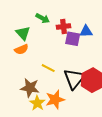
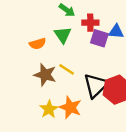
green triangle: (23, 33) -> (63, 35), moved
brown star: (30, 88) -> (45, 75), moved
orange star: (55, 100) -> (70, 107), turned 30

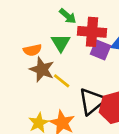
red cross: (90, 23) -> (92, 32), size x1.5
brown star: (45, 75) -> (42, 69), moved

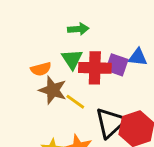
green arrow: (68, 16) -> (78, 29), turned -42
red cross: (92, 32) -> (95, 68), moved

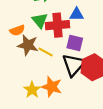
blue triangle: (138, 57) -> (77, 14), moved
purple square: (117, 65) -> (75, 43), moved

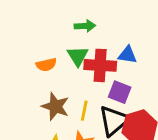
brown star: (28, 45) -> (55, 106), moved
yellow line: (46, 52) -> (84, 111), moved, turned 64

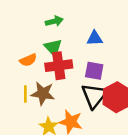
red cross: (100, 65) -> (59, 66), moved
yellow line: (84, 111) -> (25, 94), moved

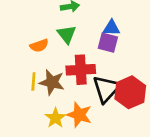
red cross: (59, 66) -> (81, 70), moved
purple square: (94, 71) -> (108, 43), moved

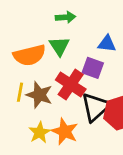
purple square: (108, 43) -> (93, 68), moved
orange semicircle: (39, 46) -> (30, 55), size x1.6
red cross: (81, 70) -> (71, 84), turned 32

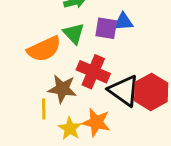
purple square: (93, 68) -> (106, 28), moved
yellow line: (20, 92) -> (44, 109), moved
black triangle: (96, 107) -> (124, 91), turned -32

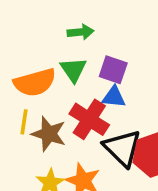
blue triangle: (123, 22) -> (114, 97), moved
yellow line: (44, 109) -> (24, 122), moved

